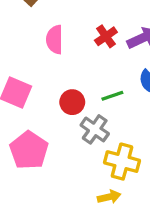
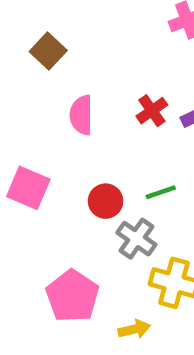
pink pentagon: (29, 150) -> (72, 296), moved
yellow arrow: (109, 197) -> (134, 329), moved

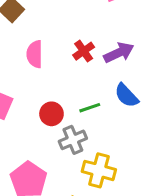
gray cross: (136, 239) -> (73, 140), turned 32

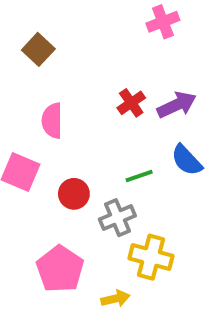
pink semicircle: (35, 54) -> (52, 121), moved
red circle: (51, 114) -> (74, 194), moved

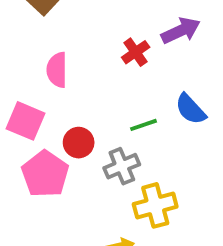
purple arrow: (177, 105) -> (181, 31), moved
yellow cross: (151, 257) -> (155, 205), turned -30
pink pentagon: (60, 269) -> (45, 174), moved

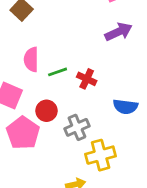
red cross: (136, 52) -> (87, 79), moved, turned -30
blue semicircle: (191, 109) -> (125, 107), moved, turned -40
green line: (143, 125) -> (58, 72), moved

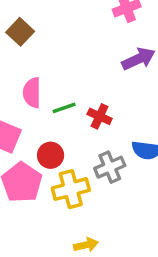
gray cross: (77, 127) -> (110, 167), moved
yellow cross: (101, 155) -> (71, 189), moved

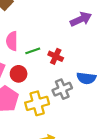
red circle: (51, 155) -> (19, 74), moved

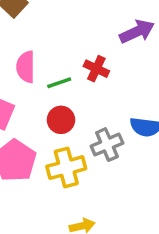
red cross: (56, 56) -> (96, 69), moved
red circle: (19, 74) -> (61, 120), moved

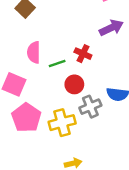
red circle: (61, 120) -> (74, 84), moved

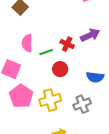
purple arrow: (111, 28) -> (90, 35), moved
gray cross: (90, 107) -> (82, 104), moved

